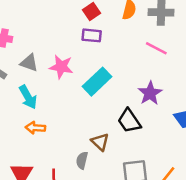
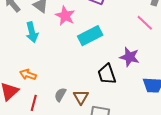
purple star: (150, 93) -> (130, 57), turned 30
orange arrow: (35, 128) -> (28, 75), moved
brown triangle: (100, 142) -> (81, 97), moved

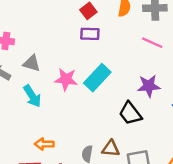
pink star: (65, 16) -> (66, 79), moved
brown triangle: (81, 97) -> (111, 149), turned -35

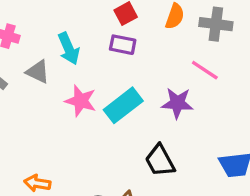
purple star: (149, 86) -> (177, 103), moved
cyan arrow: (32, 96) -> (69, 49), moved

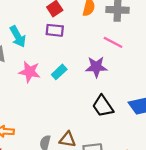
cyan rectangle: (123, 105) -> (59, 72), size x0.6
black trapezoid: (160, 161) -> (103, 106), moved

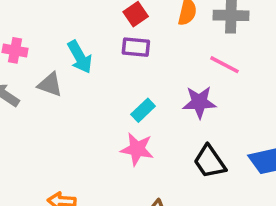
pink star: (30, 72) -> (137, 149), moved

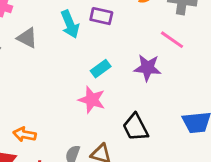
cyan arrow: (80, 57) -> (70, 24), moved
black trapezoid: (210, 162) -> (135, 127), moved

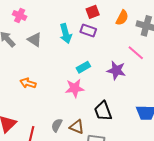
pink star: (92, 100) -> (75, 88), turned -30
orange arrow: (25, 134) -> (28, 83), moved

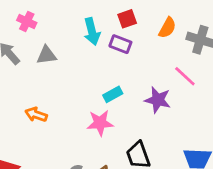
cyan arrow: (66, 34) -> (92, 31), moved
gray triangle: (35, 40) -> (47, 55), turned -42

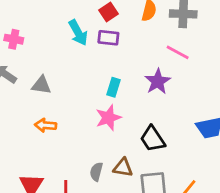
gray triangle: (47, 55) -> (41, 85), moved, turned 30
cyan rectangle: (113, 94) -> (113, 87), turned -30
purple star: (158, 100) -> (158, 81), turned -30

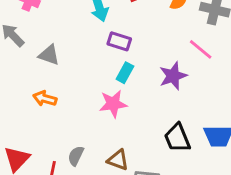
purple rectangle: (108, 38) -> (119, 41), moved
black trapezoid: (153, 139) -> (177, 138), moved
gray semicircle: (96, 172) -> (76, 156), moved

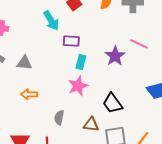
pink line: (201, 49) -> (139, 44), moved
black trapezoid: (177, 138) -> (112, 103), moved
gray semicircle: (76, 156) -> (59, 118), moved

